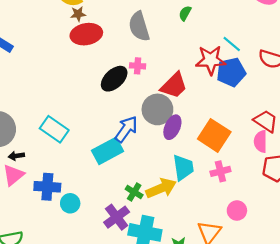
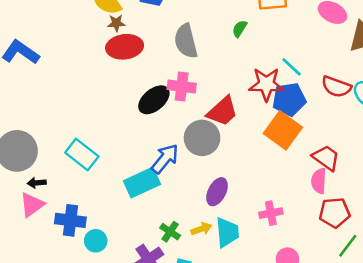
pink cross: (138, 66) -> (182, 86), size x1.5
purple ellipse: (172, 127) -> (217, 192), moved
orange square: (214, 135) -> (283, 130), moved
cyan trapezoid: (183, 168) -> (227, 232), moved
yellow arrow: (161, 188) -> (201, 229), size x0.6

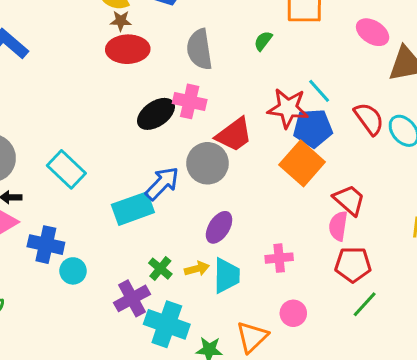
red semicircle: (336, 87) -> (369, 119), turned -152

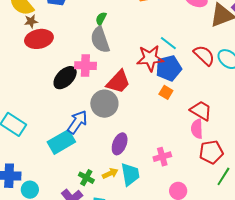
green semicircle: (263, 41) -> (101, 19), moved
gray semicircle: (199, 49) -> (100, 40), moved
orange square: (302, 163) -> (166, 92), size x0.5

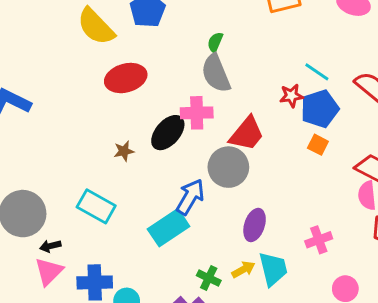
brown star: (31, 21) -> (124, 151), moved
red star: (150, 58) -> (291, 96), size x0.6

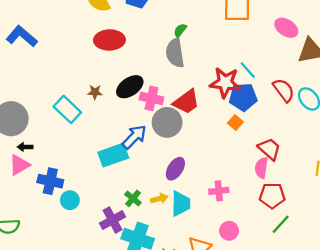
red star: (291, 96) -> (225, 83), size x1.8
pink cross: (197, 113) -> (151, 98), moved
cyan rectangle: (96, 206) -> (67, 109), moved

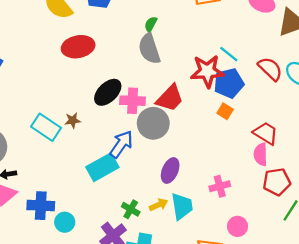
brown star: (95, 92) -> (73, 120), moved

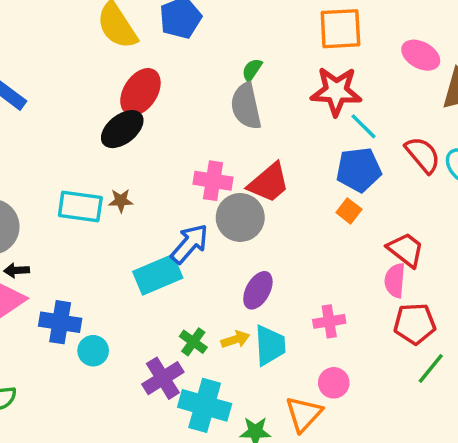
red ellipse: (78, 47) -> (140, 92), turned -52
red star: (207, 71) -> (336, 91), moved
black ellipse: (108, 92) -> (122, 129), moved
cyan rectangle: (46, 127) -> (80, 207), turned -32
pink circle: (237, 226) -> (334, 383), moved

